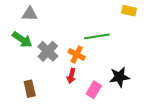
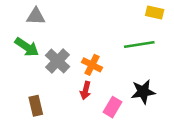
green line: (97, 36) -> (139, 44), moved

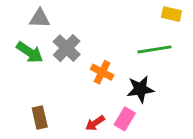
gray cross: (57, 61) -> (67, 48), moved
red arrow: (86, 90) -> (95, 123), moved, turned 42
black star: (143, 92) -> (140, 89), moved

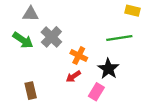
black star: (140, 89) -> (108, 69), turned -30
red arrow: (95, 123) -> (73, 76), moved

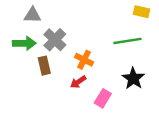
green arrow: (23, 40) -> (24, 43), turned -35
black star: (108, 69) -> (133, 78), moved
brown rectangle: (31, 91) -> (44, 66), moved

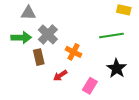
red arrow: (78, 82) -> (60, 75), moved

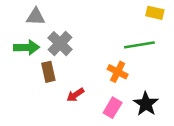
orange cross: (74, 52) -> (118, 72), moved
black star: (117, 68) -> (146, 104), moved

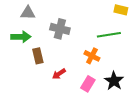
gray cross: (60, 44) -> (60, 29), moved, turned -30

